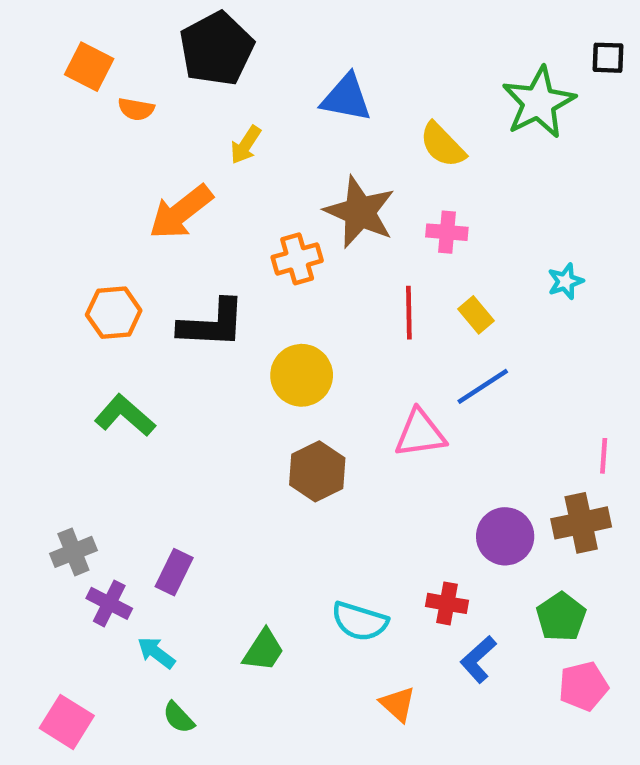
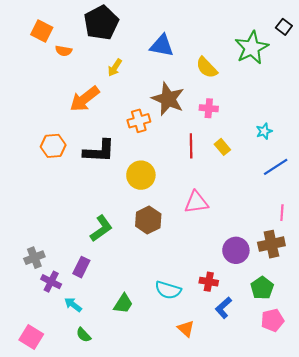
black square: (608, 58) -> (284, 27), turned 35
blue line: (483, 386) -> (276, 167), moved
green L-shape: (125, 416) -> (101, 228), moved, turned 104

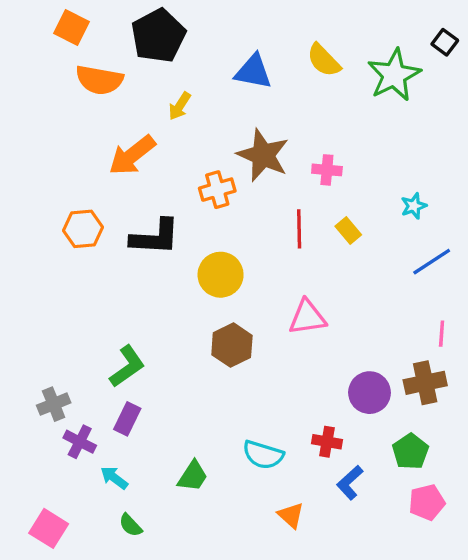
orange square: (42, 31) -> (72, 28), moved
orange semicircle: (64, 51) -> (99, 80), size x1.8
yellow semicircle: (207, 68) -> (324, 60), moved
green L-shape: (101, 228) -> (127, 366), moved

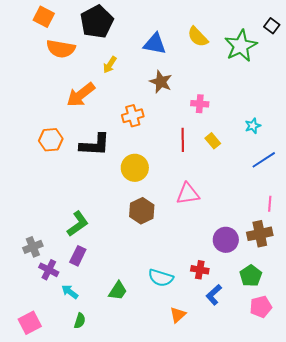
brown star: (263, 155) -> (161, 82), moved, size x0.7
orange triangle: (291, 515) -> (178, 315), turned 36
green semicircle: (130, 525) -> (80, 321), turned -119
pink square: (49, 528) -> (30, 323), turned 30

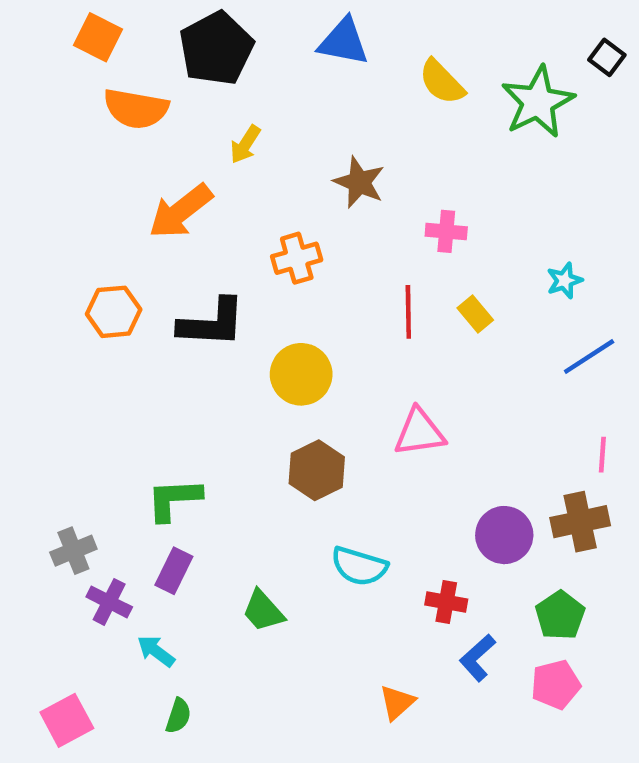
blue triangle: (155, 44) -> (344, 42), moved
green L-shape: (78, 224) -> (174, 499), turned -148
cyan semicircle: (161, 278) -> (359, 566), moved
green trapezoid: (118, 291) -> (263, 611), moved, turned 105
pink pentagon: (261, 307) -> (556, 685), moved

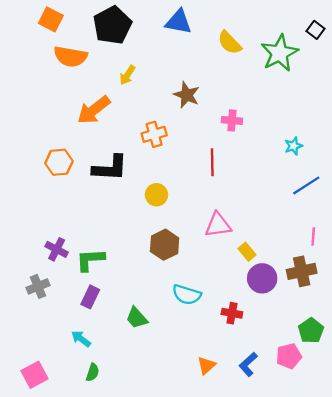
yellow rectangle: (475, 314) -> (247, 252), moved
yellow circle: (301, 374) -> (156, 195), size x0.7
purple cross: (109, 602) -> (57, 249), moved
green pentagon: (560, 615) -> (311, 331), moved
blue L-shape: (477, 658) -> (248, 364), moved

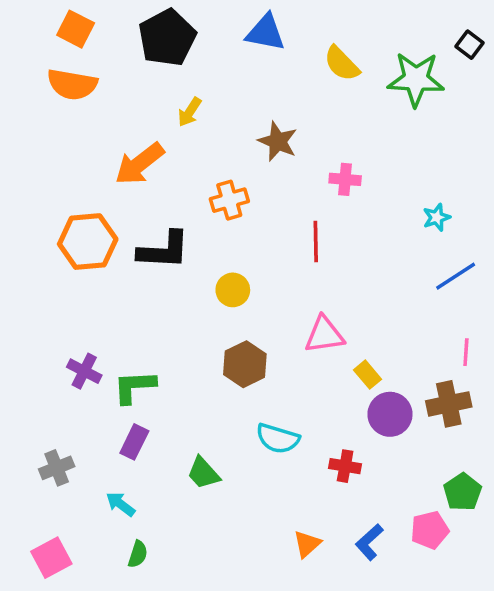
green star: (280, 53) -> (416, 79), turned 30
orange semicircle: (71, 57) -> (72, 84), moved
orange hexagon: (59, 162) -> (88, 242), size x1.4
gray cross: (38, 286) -> (57, 468), moved

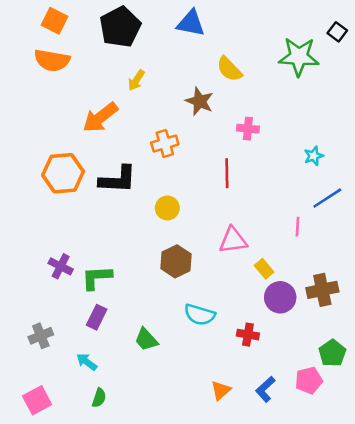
yellow semicircle: (342, 64) -> (229, 69), moved
pink line: (466, 352) -> (298, 227), moved

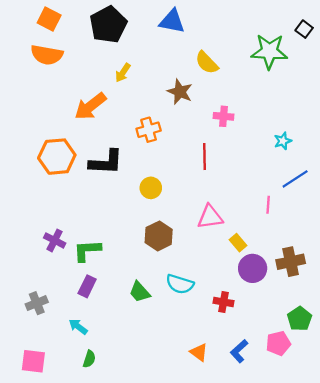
green trapezoid: (146, 339) -> (140, 292), moved
orange triangle: (221, 390) -> (199, 352), turned -42
pink square: (37, 400) -> (33, 361), turned 35

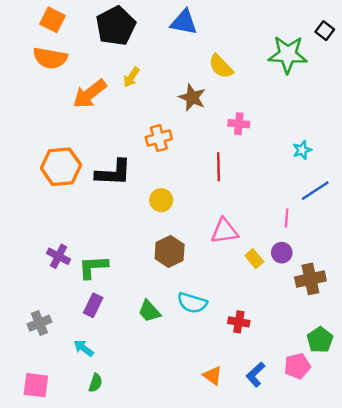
orange arrow: (90, 106) -> (90, 94), moved
purple circle: (253, 268) -> (282, 253), moved, size x0.7

